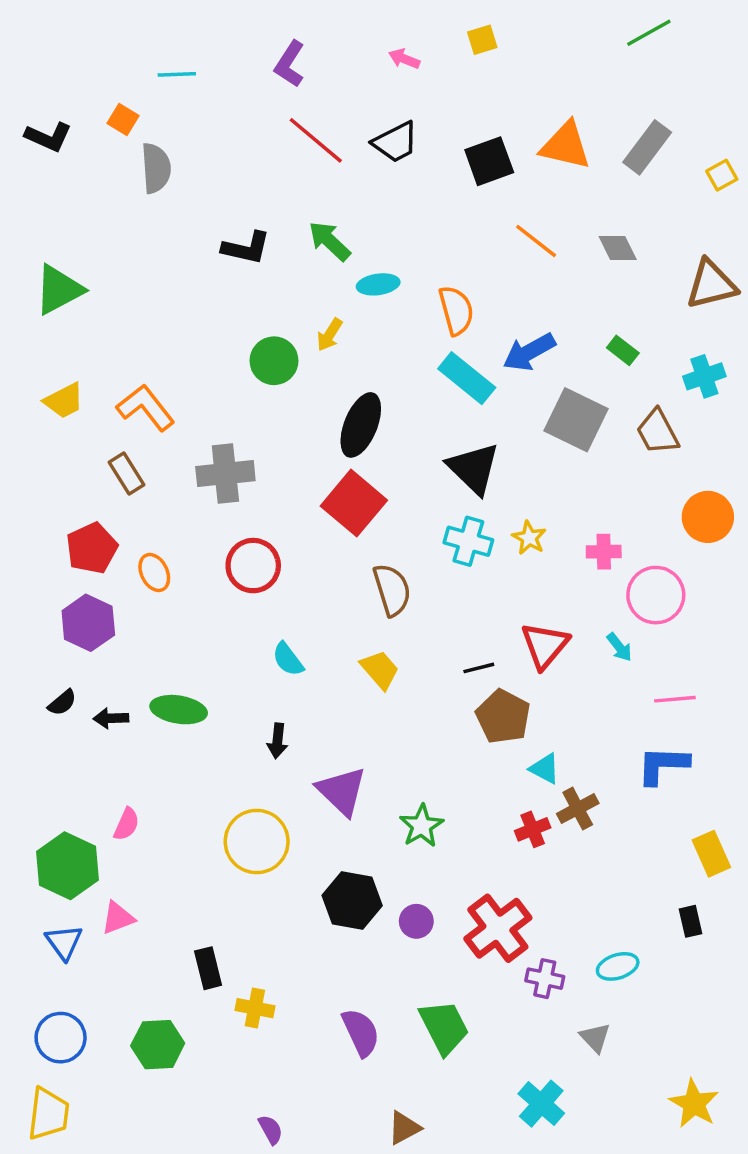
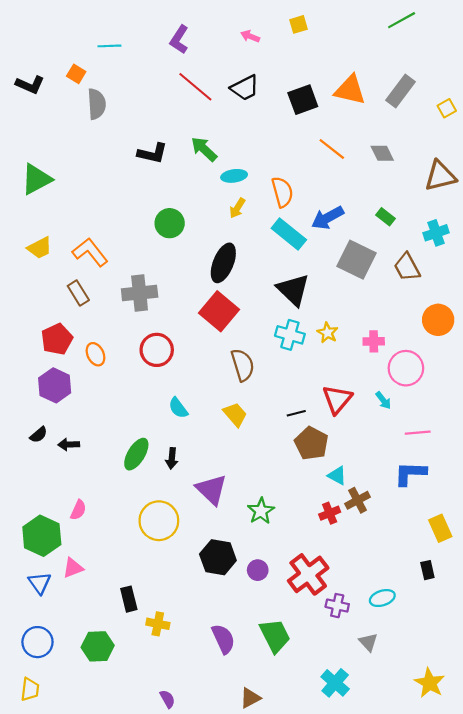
yellow arrow: (330, 335) -> (237, 208), moved
green ellipse: (179, 710) -> (136, 454), moved, turned -68
yellow trapezoid: (48, 1114) -> (30, 689), size x0.7

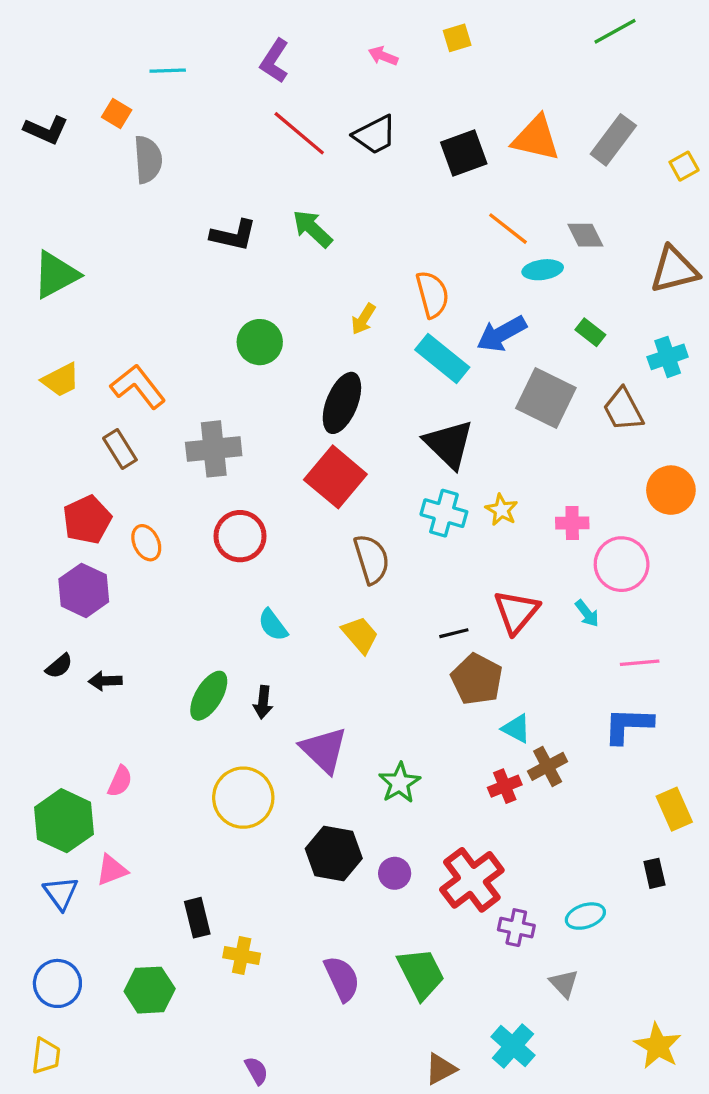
cyan ellipse: (234, 176) -> (543, 270), moved
brown triangle: (250, 698) -> (441, 1069), moved

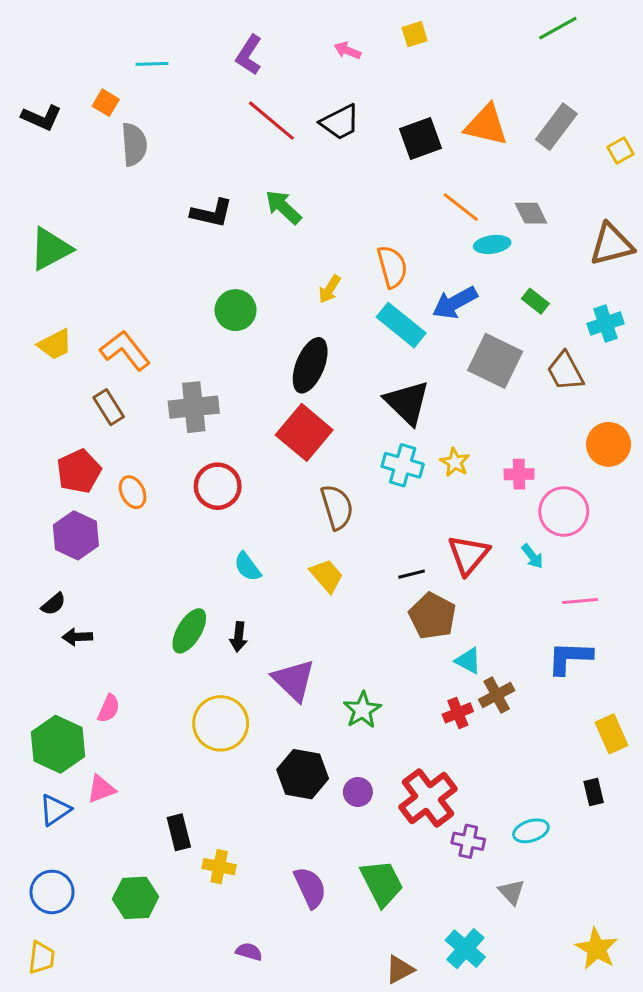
black arrow: (105, 681) -> (77, 637), moved
blue triangle: (61, 893) -> (55, 810), turned 32
purple semicircle: (256, 1071) -> (249, 952), moved, turned -45

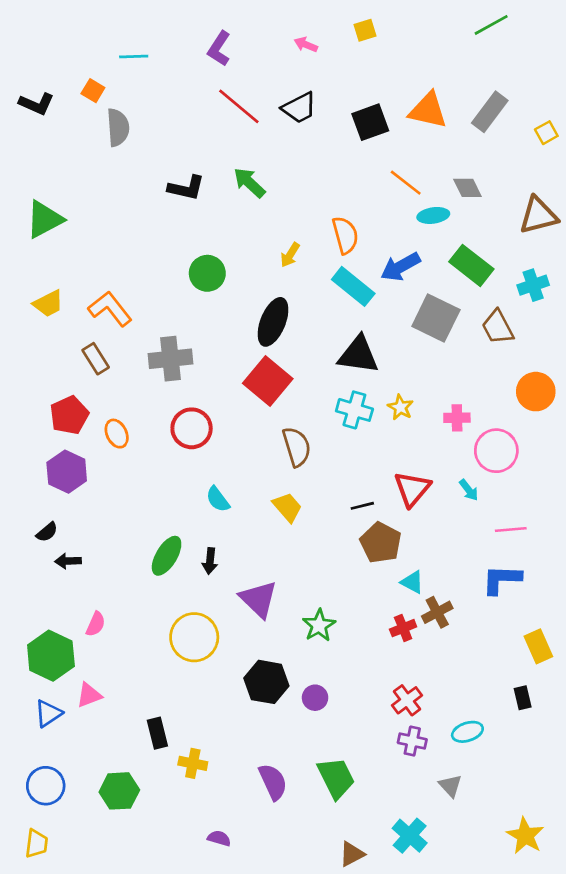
green rectangle: (535, 301) -> (471, 265), size x1.8
black triangle: (407, 403) -> (358, 355), turned -36
red cross: (428, 798) -> (407, 700), moved, size x0.6

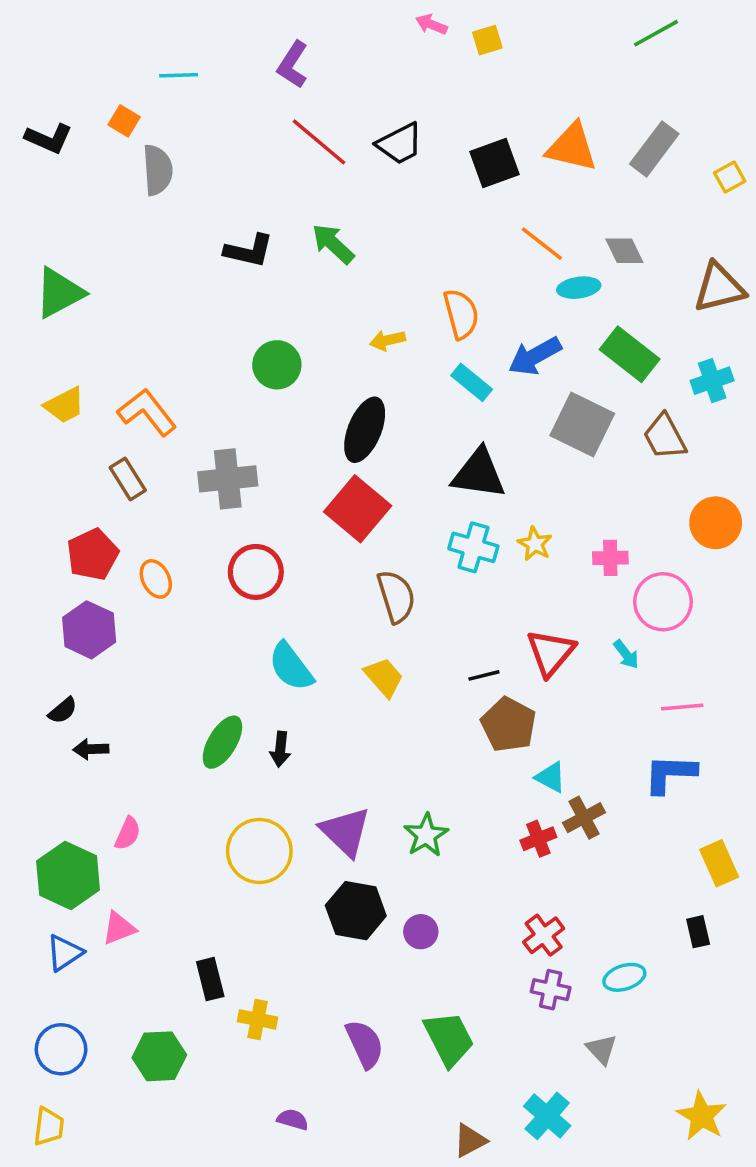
pink arrow: (306, 45) -> (431, 24), moved
yellow arrow: (290, 255) -> (387, 340), turned 45
cyan rectangle: (353, 286) -> (472, 382), size x0.7
cyan semicircle: (218, 499) -> (291, 667), size x1.4
purple triangle: (259, 599) -> (345, 832), moved

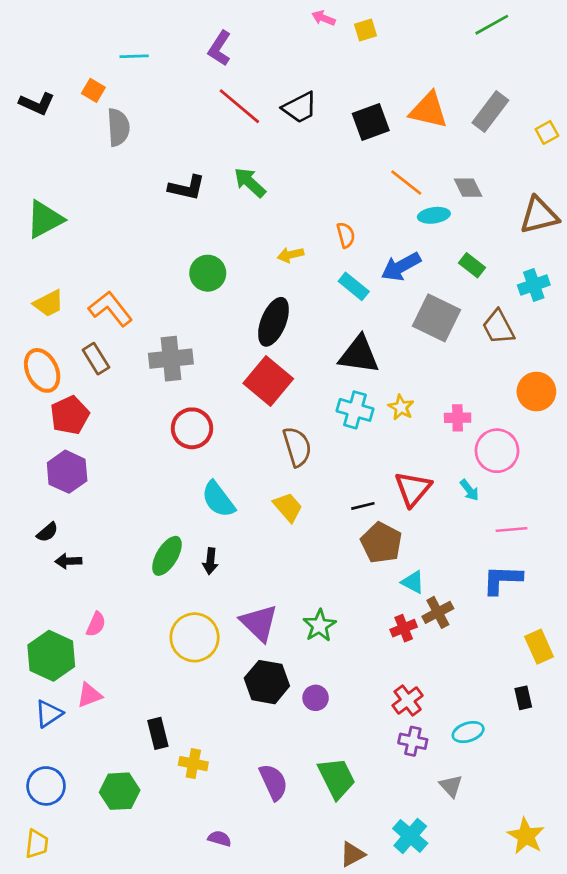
orange semicircle: (461, 314) -> (346, 235), size x0.7
green rectangle: (630, 354) -> (472, 265), size x0.6
orange ellipse: (156, 579) -> (42, 370), moved, size x1.5

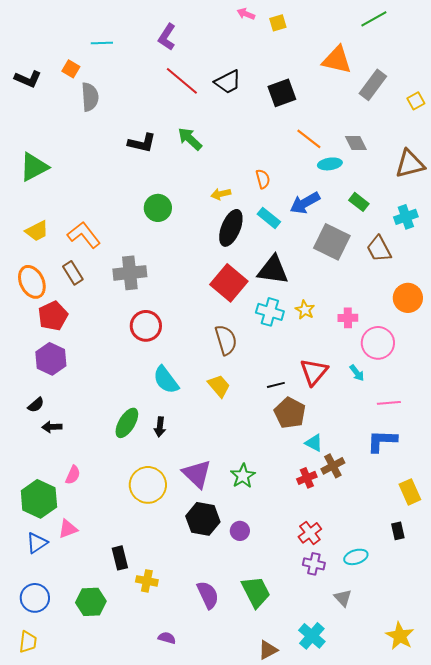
orange triangle: (429, 110) -> (337, 60), moved
black ellipse: (273, 322) -> (231, 228), moved
red square: (268, 381) -> (229, 283), moved

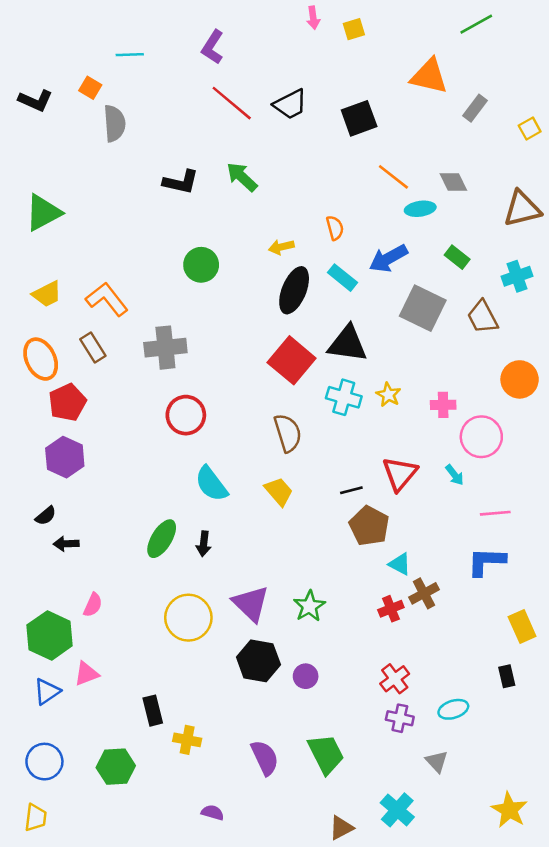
pink arrow: (246, 14) -> (313, 18), turned -120
gray rectangle: (373, 85) -> (475, 108), size x0.7

